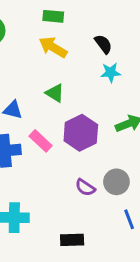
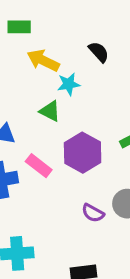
green rectangle: (53, 16) -> (19, 27), moved
cyan star: (111, 72) -> (69, 84), moved

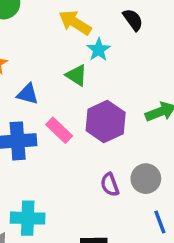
cyan star: (69, 84) -> (99, 50), turned -30
purple semicircle: (93, 213) -> (110, 185), turned 35

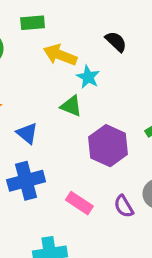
blue triangle: (28, 94) -> (27, 133), turned 35
pink rectangle: (59, 130) -> (79, 203), moved

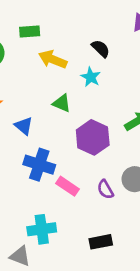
cyan star: (88, 77) -> (91, 77), moved
blue cross: (26, 181) -> (39, 165), moved, turned 32

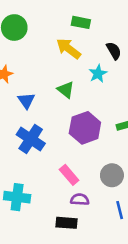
green rectangle: (30, 32) -> (81, 22), moved
pink rectangle: (67, 186) -> (69, 175), moved
purple semicircle: (105, 189) -> (80, 199), moved, turned 108

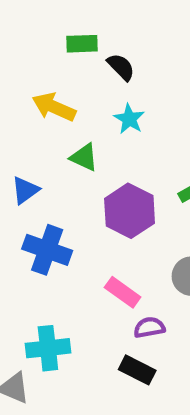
yellow arrow: (68, 49) -> (54, 107), moved
black semicircle: (114, 51) -> (121, 67), moved
blue triangle: (26, 101) -> (25, 190), turned 42
black rectangle: (67, 223) -> (137, 370), turned 36

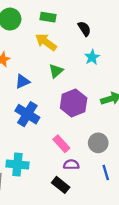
green rectangle: (82, 44) -> (48, 17), moved
cyan star: (129, 119) -> (92, 57), moved
green triangle: (84, 157) -> (56, 71), turned 42

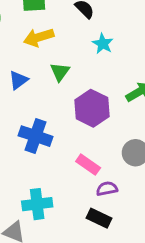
yellow arrow: (46, 42) -> (39, 37), turned -40
blue triangle: (22, 81) -> (18, 80), moved

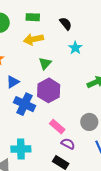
blue triangle: (18, 80) -> (13, 82), moved
purple hexagon: (92, 108) -> (49, 90), moved
purple semicircle: (107, 189) -> (68, 144), turned 32

